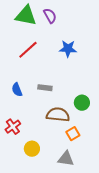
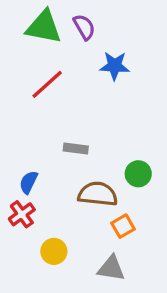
blue star: (68, 49) -> (115, 66), moved
blue semicircle: (17, 90) -> (29, 182), moved, turned 48

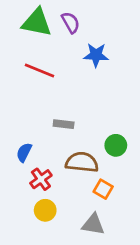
red line: (47, 84) -> (40, 70), turned 64
red cross: (22, 214) -> (41, 179), moved
orange square: (123, 226) -> (103, 189), turned -30

